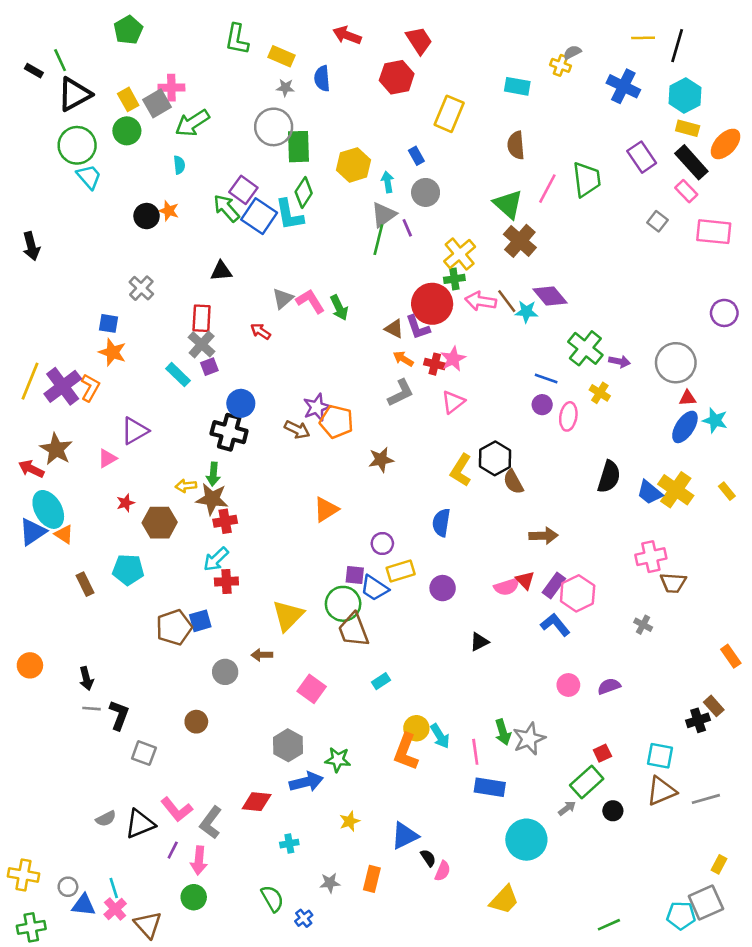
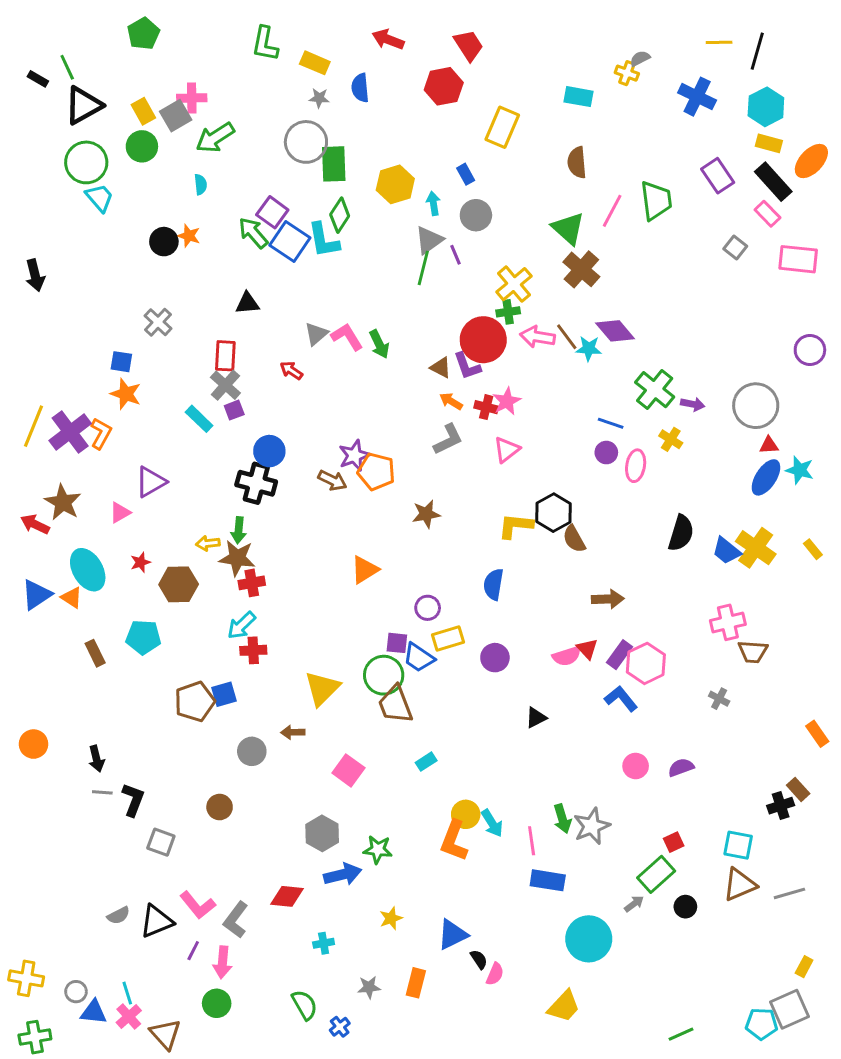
yellow L-shape: (461, 470) -> (515, 526), turned 64
cyan ellipse: (48, 509) -> (88, 570), moved

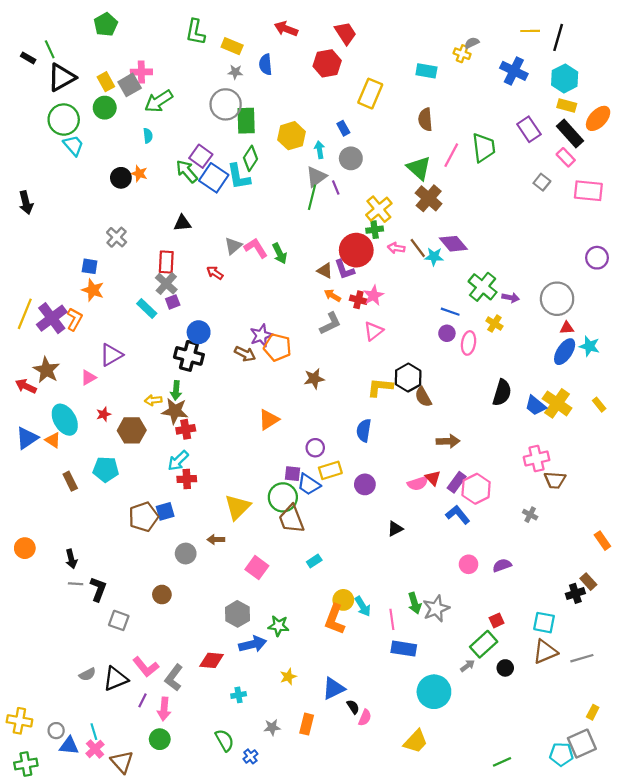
pink arrow: (537, 337) -> (396, 248), size x0.7

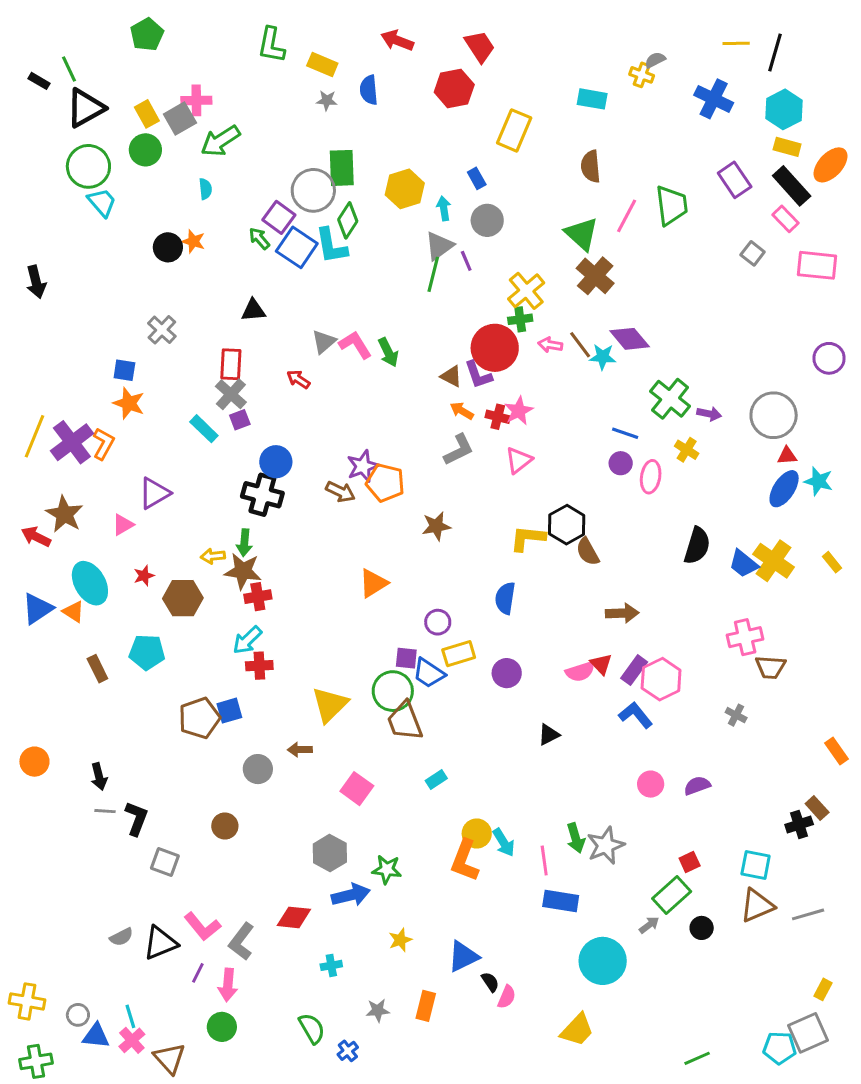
gray circle: (226, 104) -> (313, 190), moved
green arrow: (187, 171) -> (259, 238), size x0.7

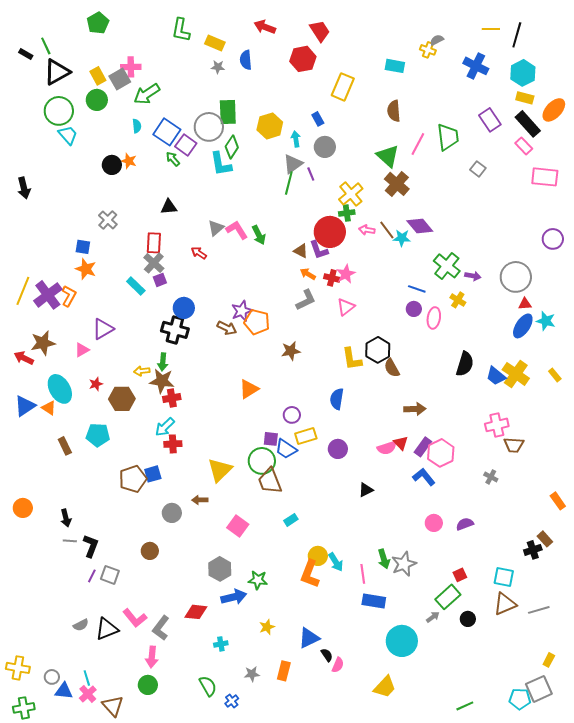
blue square: (297, 247) -> (167, 132), moved
gray square: (753, 253) -> (478, 169), moved
brown star: (64, 514) -> (43, 343), turned 30
yellow L-shape: (528, 538) -> (352, 359), turned -105
purple line: (198, 973) -> (92, 576), moved

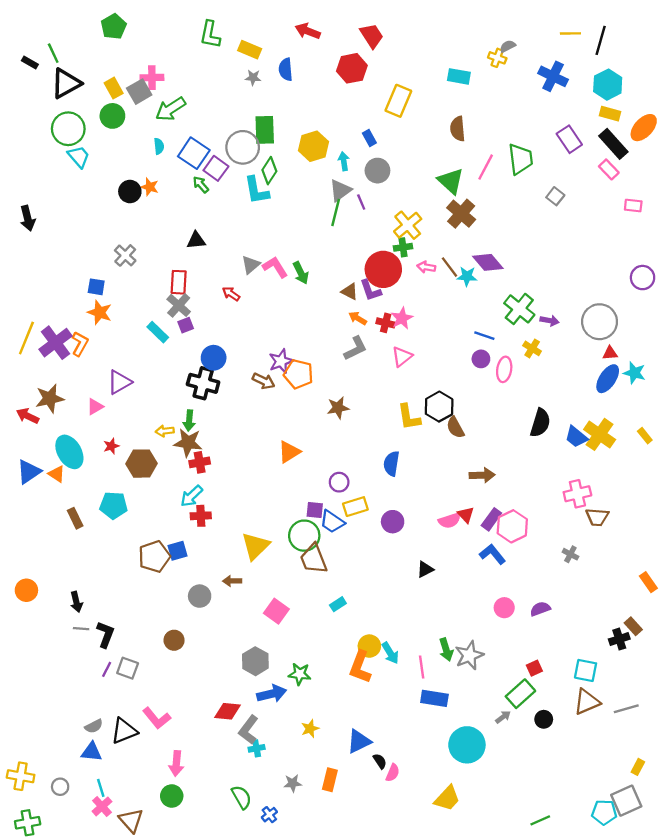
pink rectangle: (545, 177) -> (633, 205), size x0.6
gray L-shape: (161, 628) -> (248, 730), moved
blue triangle: (64, 691) -> (92, 752), moved

